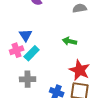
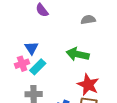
green arrow: (70, 41) -> (78, 54), size x1.5

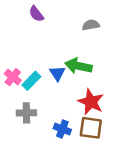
blue triangle: (31, 48) -> (57, 73), moved
pink cross: (22, 64) -> (13, 77), turned -32

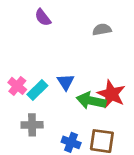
green arrow: (78, 66) -> (91, 101), moved
red star: (91, 102) -> (111, 94), moved

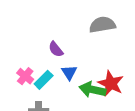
purple semicircle: (43, 17) -> (56, 49), moved
gray semicircle: (102, 30) -> (102, 25), size x1.5

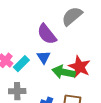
gray semicircle: (102, 25) -> (72, 16), turned -30
purple semicircle: (56, 49) -> (47, 34), moved, size x1.5

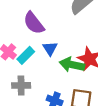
purple semicircle: (47, 34) -> (34, 23), moved

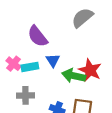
cyan rectangle: (26, 55) -> (30, 67), turned 35

